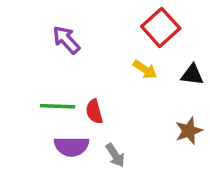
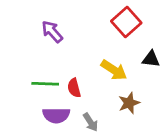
yellow arrow: (145, 69) -> (114, 70), moved, size x1.4
brown star: (189, 131) -> (129, 103), moved

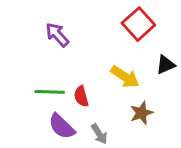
black triangle: (151, 59) -> (166, 65), turned -30
purple semicircle: (56, 115) -> (62, 126), turned 44

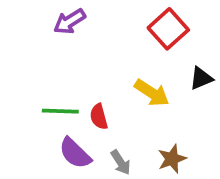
purple arrow: (57, 35) -> (69, 22), moved, turned -80
brown star: (141, 113) -> (172, 159), moved

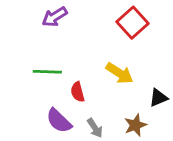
black triangle: (201, 78) -> (158, 98), moved
green line: (60, 111) -> (47, 72), moved

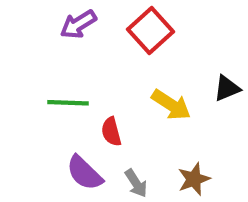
red square: (132, 23) -> (151, 30), moved
black triangle: (158, 98) -> (227, 88), moved

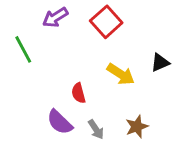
green line: (68, 103) -> (23, 49), moved, turned 60

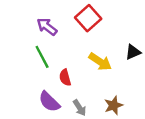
purple arrow: (55, 17) -> (47, 27), moved, turned 70
green line: (23, 49) -> (42, 57), moved

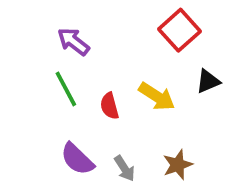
red square: (88, 18) -> (180, 30), moved
red semicircle: (65, 77) -> (109, 106), moved

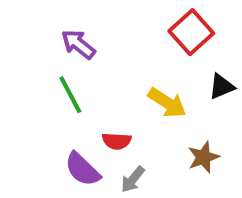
red semicircle: (109, 106) -> (117, 141), moved, turned -72
brown star: (178, 165) -> (203, 157), moved
gray arrow: (125, 168) -> (133, 179), turned 72

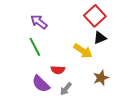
black triangle: (222, 87) -> (100, 38), moved

